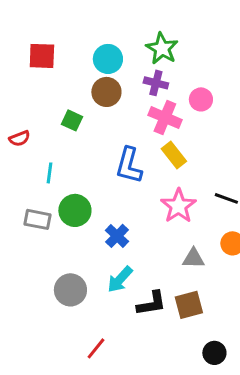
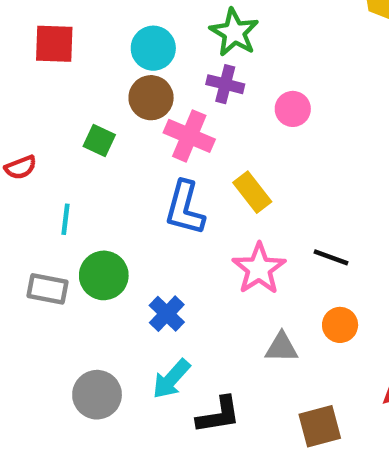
pink cross: (165, 117) -> (189, 136), moved
brown square: (189, 305) -> (320, 426), moved

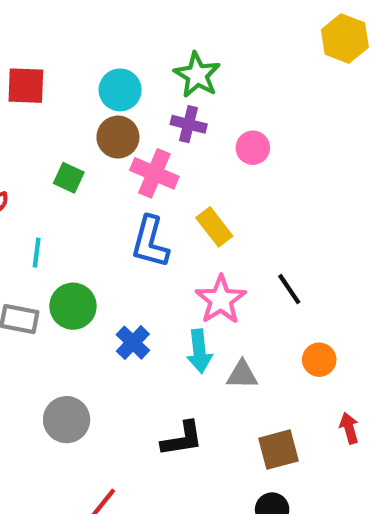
black line: (331, 257) -> (289, 289), turned 36
orange circle: (340, 325) -> (319, 360), moved
cyan arrow: (171, 379) -> (199, 351), moved, turned -48

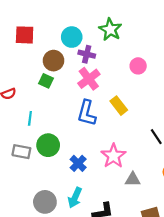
purple cross: (189, 124) -> (87, 54), moved
brown circle: (118, 137) -> (53, 61), moved
pink cross: (154, 173) -> (89, 79), turned 30
pink star: (221, 300) -> (113, 156), moved
cyan arrow: (199, 351) -> (75, 198), moved, turned 30

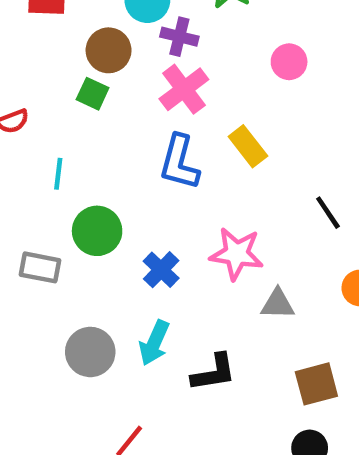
gray rectangle: (21, 152) -> (40, 267), moved
pink star: (113, 156) -> (236, 254), turned -30

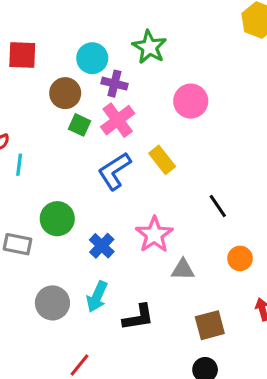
pink circle: (289, 62) -> (191, 101), size x1.4
green square: (93, 94) -> (79, 125), moved
blue L-shape: (179, 162) -> (114, 171), turned 42
cyan line: (58, 174) -> (19, 165), moved
pink star: (236, 254) -> (154, 235), turned 30

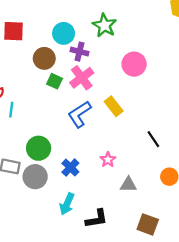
pink star: (154, 235) -> (108, 160), size x0.6
gray circle: (52, 303) -> (35, 177), moved
brown square: (210, 325) -> (148, 224), turned 35

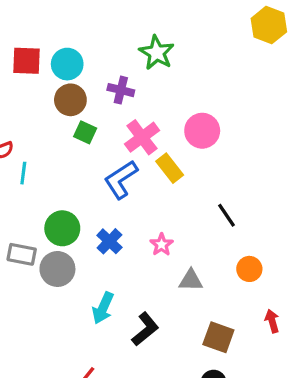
cyan circle: (64, 33) -> (67, 64), moved
pink circle: (134, 64) -> (202, 131), moved
pink cross: (82, 78) -> (142, 137), moved
blue cross: (70, 168) -> (109, 241), moved
black L-shape: (97, 219) -> (145, 329), turned -30

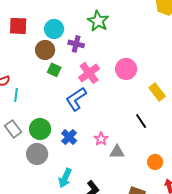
cyan circle: (67, 64) -> (54, 29), moved
yellow rectangle: (170, 168) -> (157, 92), moved
gray rectangle: (22, 254) -> (13, 129), moved, turned 42
orange circle: (249, 269) -> (155, 162), moved
gray triangle: (191, 280) -> (117, 152), moved

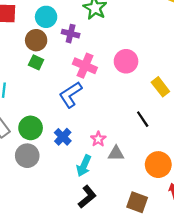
green square: (54, 70) -> (36, 62), moved
pink cross: (89, 73) -> (85, 66), turned -30
orange circle: (155, 162) -> (158, 165), size x1.5
cyan arrow: (65, 178) -> (84, 166), moved

